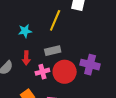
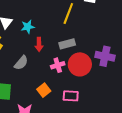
cyan star: (25, 31) -> (28, 27), moved
red arrow: (26, 58) -> (39, 44), moved

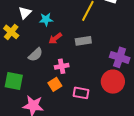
red arrow: (39, 44) -> (55, 38), turned 48
red circle: (80, 64) -> (113, 82), moved
pink cross: (58, 65) -> (62, 66), moved

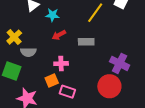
yellow cross: (11, 32) -> (14, 37), moved
gray semicircle: (35, 55) -> (28, 52), moved, turned 35
pink rectangle: (81, 93) -> (67, 92), moved

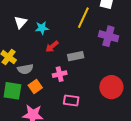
gray rectangle: (86, 42) -> (76, 56), moved
purple cross: (120, 63) -> (108, 36), moved
orange square: (52, 80) -> (35, 87), moved

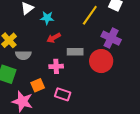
orange square: (35, 87) -> (38, 85), moved
red circle: (111, 87) -> (101, 61), moved

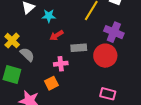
gray semicircle: (23, 55) -> (27, 55), turned -133
orange square: (38, 85) -> (51, 83), moved
pink rectangle: (63, 94) -> (108, 94), moved

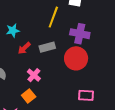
gray rectangle: (79, 48) -> (47, 47), moved
pink cross: (61, 64) -> (34, 75), turned -32

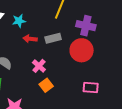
red arrow: (24, 48) -> (30, 39), turned 48
orange square: (29, 96) -> (46, 85), moved

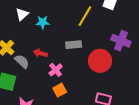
purple cross: (86, 26) -> (121, 41), moved
red arrow: (30, 39) -> (40, 53), moved

